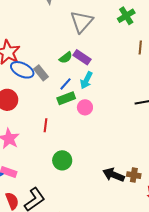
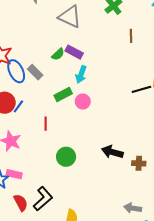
gray triangle: (82, 22) -> (70, 17), turned -40
blue ellipse: (22, 70) -> (16, 71), turned 45
blue line: (65, 84) -> (18, 106), moved
black arrow: (114, 175) -> (112, 152), moved

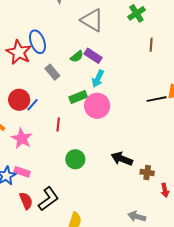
blue ellipse: (16, 71) -> (37, 42), moved
pink circle: (83, 102) -> (97, 106), size x1.6

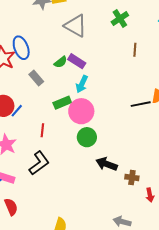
green circle: (75, 159) -> (87, 137), moved
black L-shape: (48, 199) -> (39, 163), moved

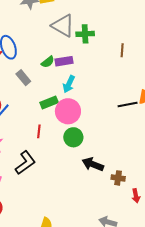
green cross: (120, 19) -> (85, 34), moved, turned 30
purple rectangle: (77, 61) -> (64, 61), turned -42
red line: (42, 130) -> (39, 131), moved

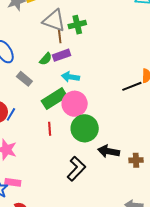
brown line: (122, 50) -> (60, 36), moved
cyan arrow: (69, 84) -> (70, 77), turned 84
green rectangle: (49, 103) -> (54, 99), size x1.4
green circle: (73, 137) -> (85, 128), size x1.4
black L-shape: (25, 163) -> (76, 169), moved

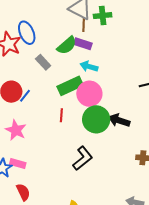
purple rectangle: (62, 55) -> (83, 44), turned 30
green semicircle: (46, 59) -> (67, 45), size x1.5
black arrow: (109, 151) -> (119, 120), moved

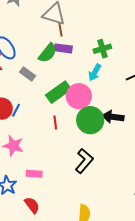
green cross: (103, 16) -> (102, 49), moved
cyan arrow: (89, 66) -> (95, 73), moved, turned -66
pink rectangle: (18, 163) -> (34, 174), moved

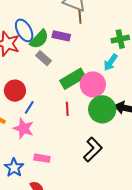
purple rectangle: (63, 48) -> (61, 36), moved
green semicircle: (48, 53) -> (39, 39), moved
blue line: (16, 110) -> (29, 107), moved

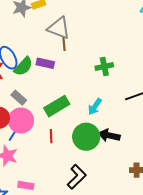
gray rectangle: (43, 58) -> (19, 98), moved
cyan arrow: (111, 62) -> (95, 107), moved
pink circle: (93, 84) -> (21, 121), moved

